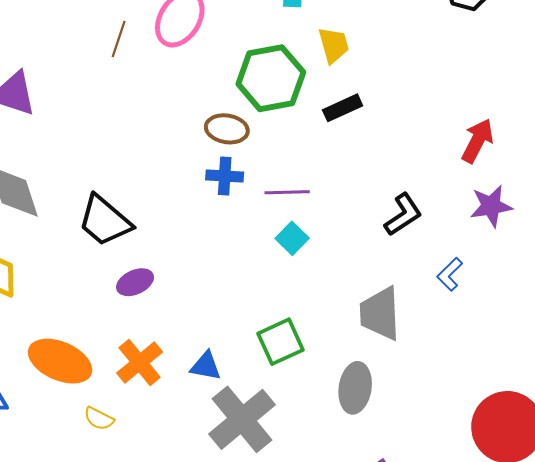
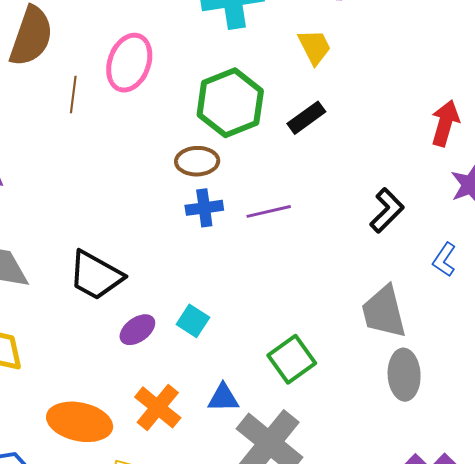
yellow trapezoid: (334, 45) -> (315, 47), moved
cyan square: (292, 238) -> (193, 321), moved
gray ellipse: (355, 388) -> (404, 375), moved

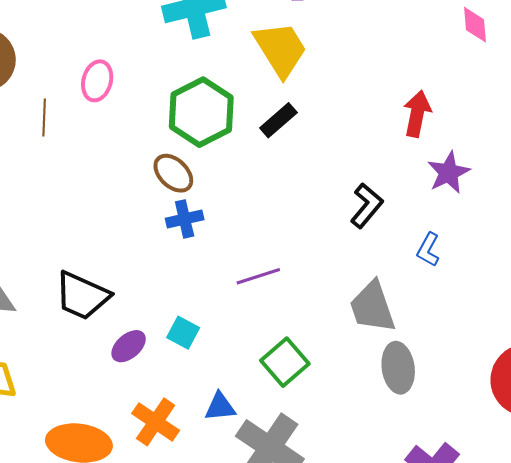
yellow trapezoid: (315, 47) -> (280, 49), size x1.6
pink ellipse: (129, 63) -> (97, 81), size x0.7
brown ellipse: (197, 161) -> (173, 173), turned 51
purple line: (269, 211) -> (258, 276), moved

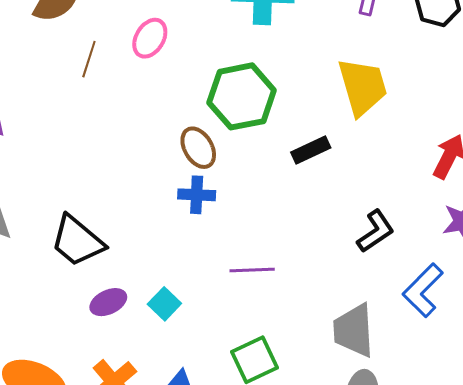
yellow trapezoid: (280, 49) -> (363, 87), moved
black rectangle: (278, 120) -> (311, 150), moved
blue L-shape: (428, 250) -> (423, 290), size x1.6

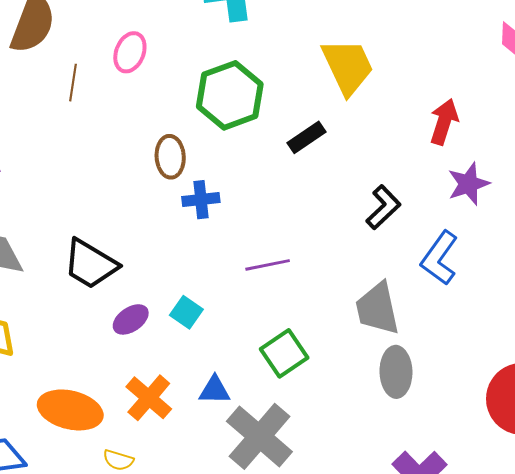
brown ellipse: (198, 148) -> (170, 157), moved, turned 36

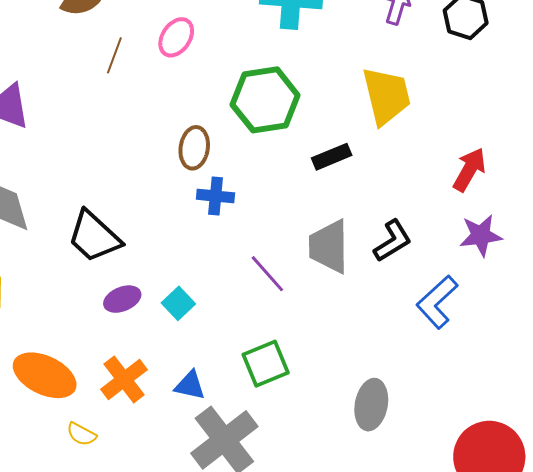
purple line: (268, 265) -> (267, 274), turned 48
gray trapezoid: (377, 309) -> (329, 246), moved

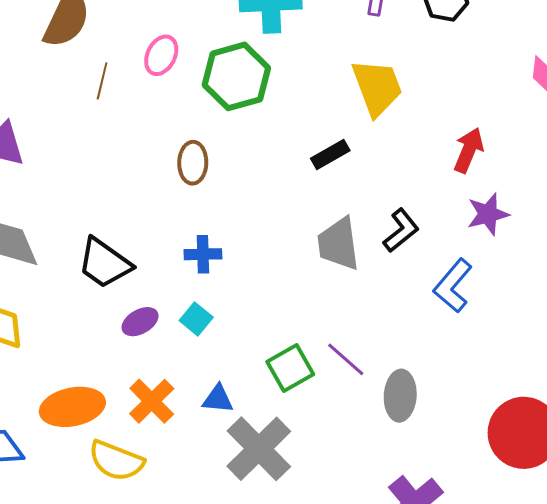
green hexagon: (265, 100) -> (236, 76), moved
blue cross: (216, 196) -> (203, 254), moved
purple line: (267, 274) -> (346, 359), moved
orange ellipse: (45, 375) -> (72, 407), turned -30
yellow semicircle: (81, 434) -> (116, 461), size x1.8

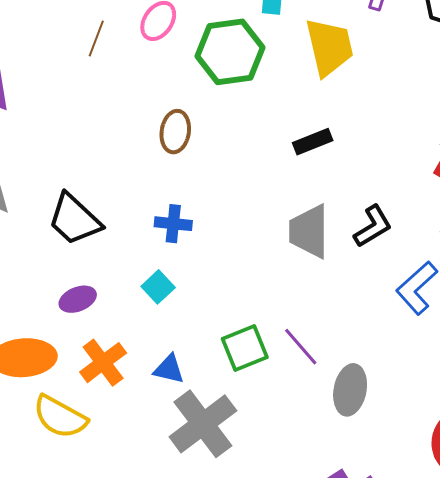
yellow trapezoid: (377, 87) -> (329, 47), moved
purple ellipse: (140, 322) -> (78, 299), moved

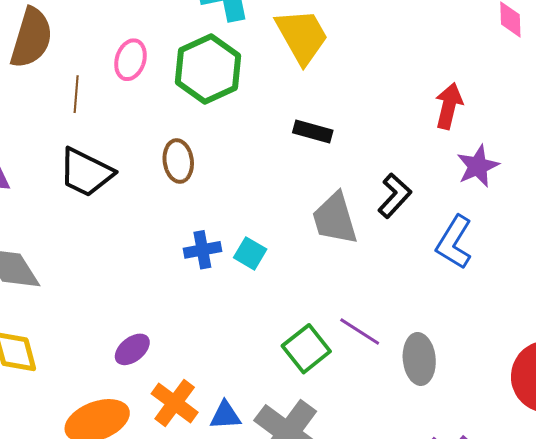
black rectangle: (313, 142) -> (313, 132), turned 54
black trapezoid: (74, 219) -> (86, 173), moved
cyan square: (158, 287) -> (250, 253), moved
blue triangle: (169, 369) -> (225, 415), moved

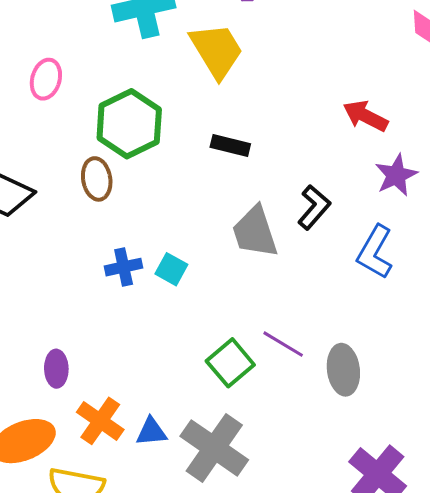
green hexagon: (208, 69) -> (129, 124), moved
red arrow: (449, 106) -> (365, 116), turned -75
purple ellipse: (132, 349) -> (56, 369), turned -51

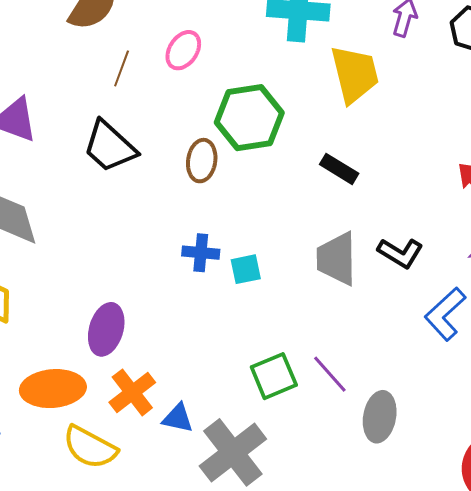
black L-shape: (314, 207) -> (400, 253), turned 63
cyan square: (171, 269) -> (246, 269), turned 32
purple ellipse: (56, 369) -> (106, 329), size x1.4

